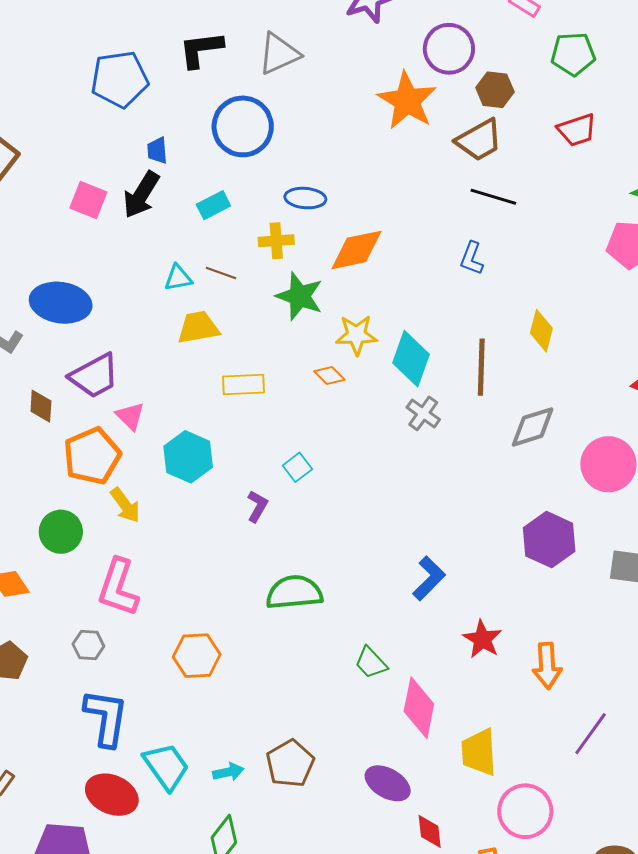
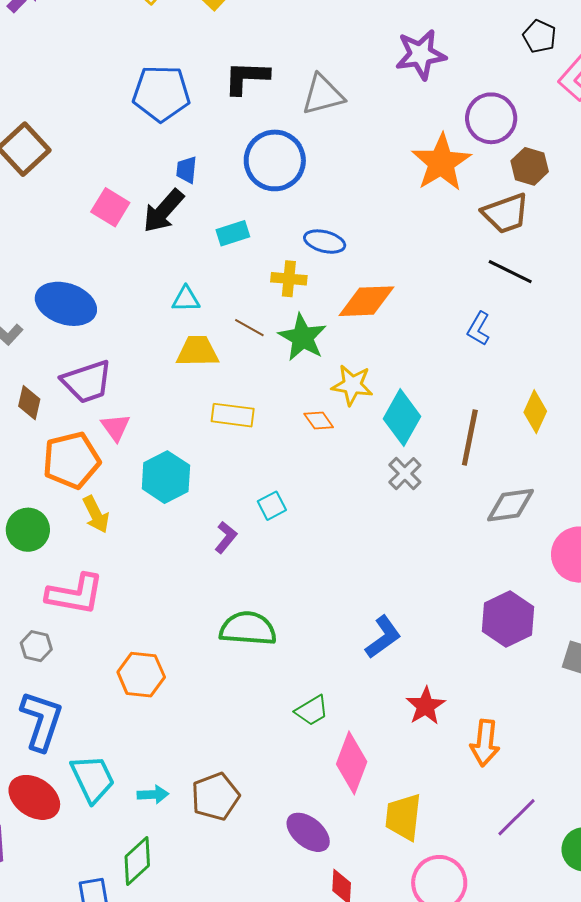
brown line: (221, 273) -> (249, 328), moved
pink L-shape: (118, 587) -> (75, 594), turned -108
green trapezoid: (371, 663) -> (312, 711), turned -87

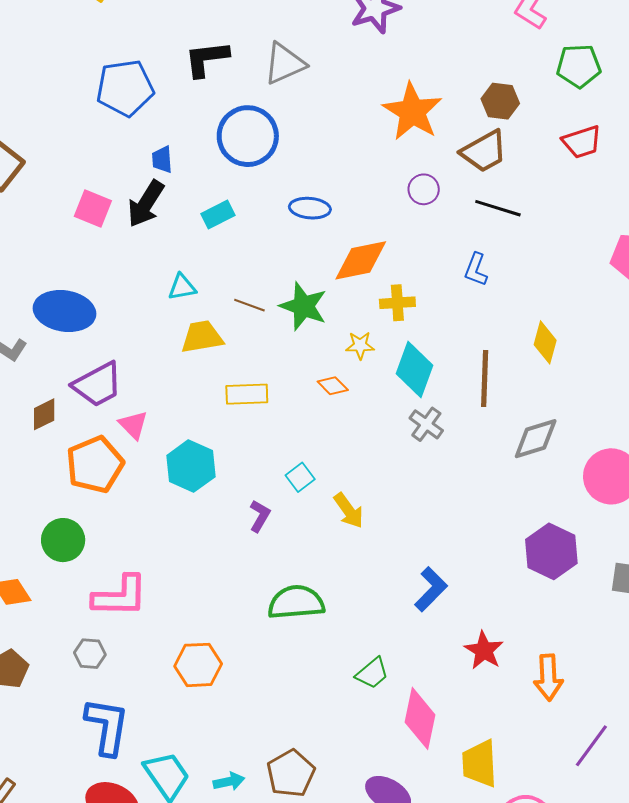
purple circle: (491, 118) -> (424, 189), moved, size x0.6
yellow cross: (289, 279) -> (397, 303), moved
yellow star: (352, 385) -> (360, 345), size x0.7
brown diamond: (29, 403) -> (44, 414), turned 60
yellow arrow: (96, 514) -> (349, 511), moved

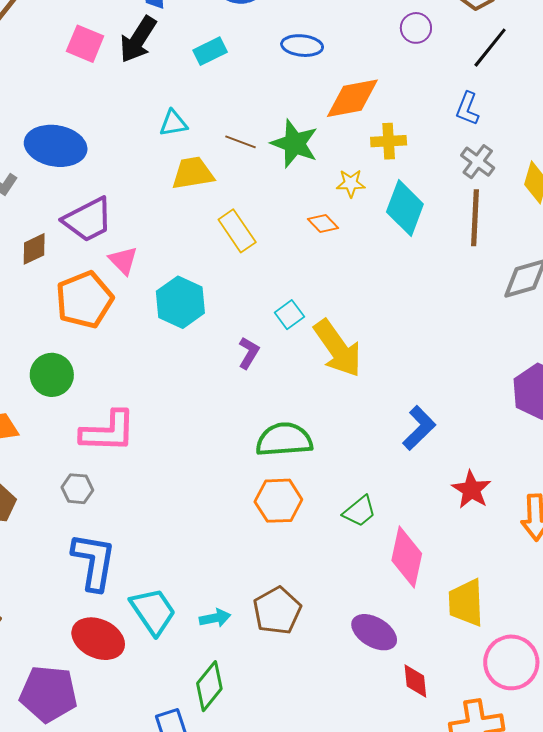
black line: (498, 208) -> (490, 48), turned -69
yellow rectangle: (247, 394) -> (237, 231), turned 57
gray cross: (426, 424) -> (478, 162), moved
yellow arrow: (349, 511) -> (338, 348), size x1.6
orange hexagon: (198, 665) -> (278, 501), moved

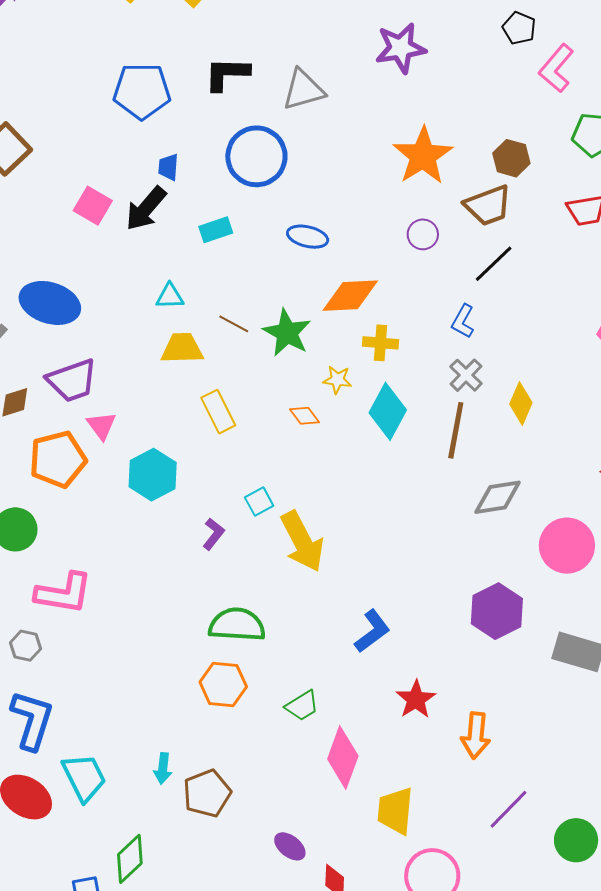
cyan arrow: (215, 618) -> (163, 768), moved, turned 100
purple ellipse: (374, 632) -> (290, 846), moved, size x0.7

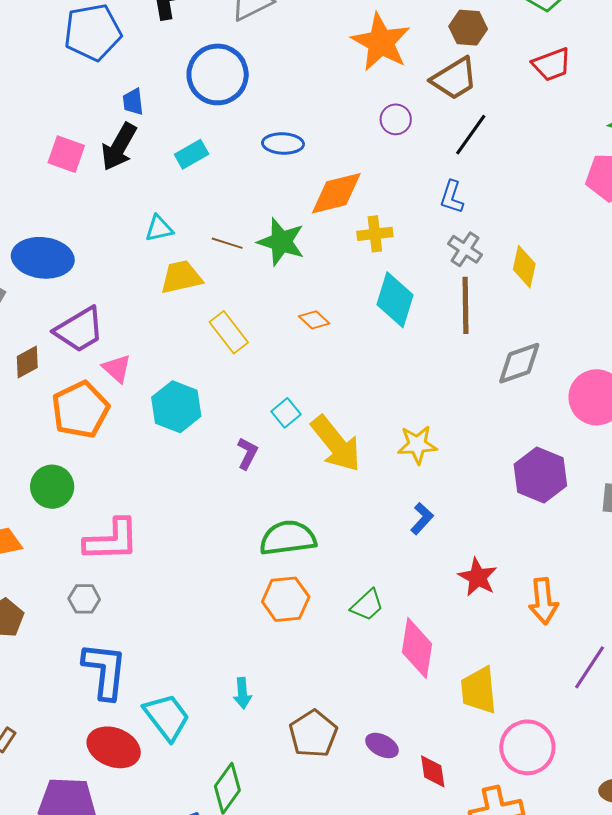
yellow star: (337, 380) -> (417, 445), moved, size x1.4
blue L-shape: (372, 631) -> (422, 519), size x0.7
brown pentagon: (207, 793) -> (313, 734), moved

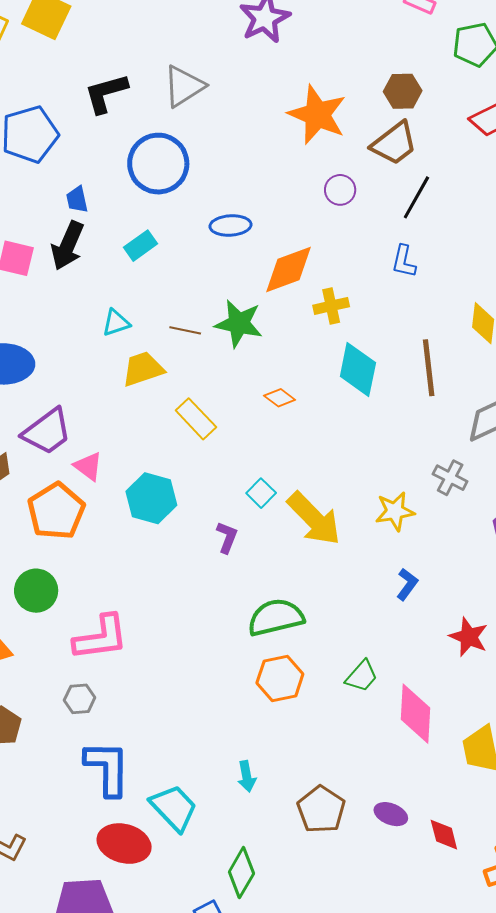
gray cross: (465, 249) -> (450, 478), moved

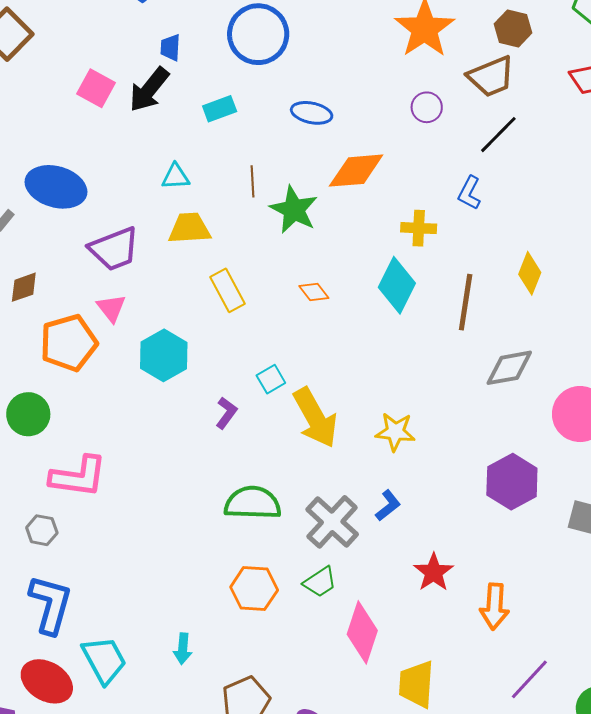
yellow cross: (331, 306) -> (419, 228), moved
brown line: (185, 330) -> (253, 181), moved, turned 60
purple trapezoid: (47, 432) -> (114, 249), moved
gray cross: (450, 478) -> (332, 522), moved, size x1.6
orange hexagon: (280, 679) -> (254, 589), moved

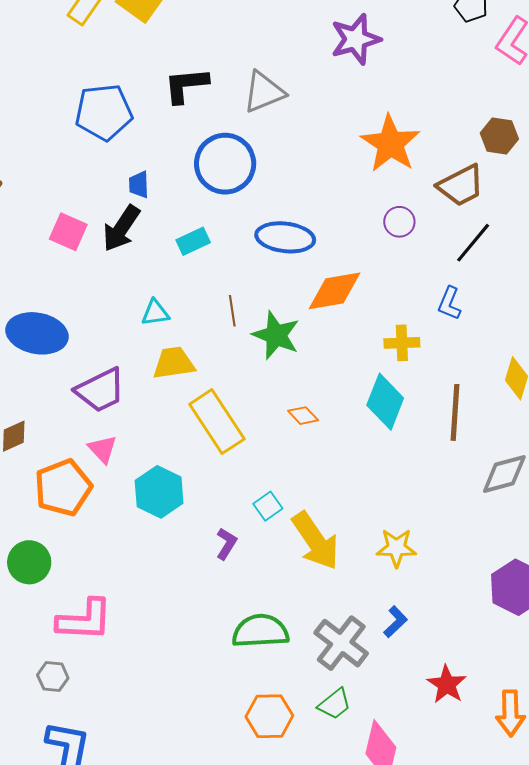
brown hexagon: (513, 28) -> (499, 136), moved
blue ellipse: (312, 113) -> (285, 237), size x1.4
yellow rectangle: (228, 290) -> (217, 422), size x1.5

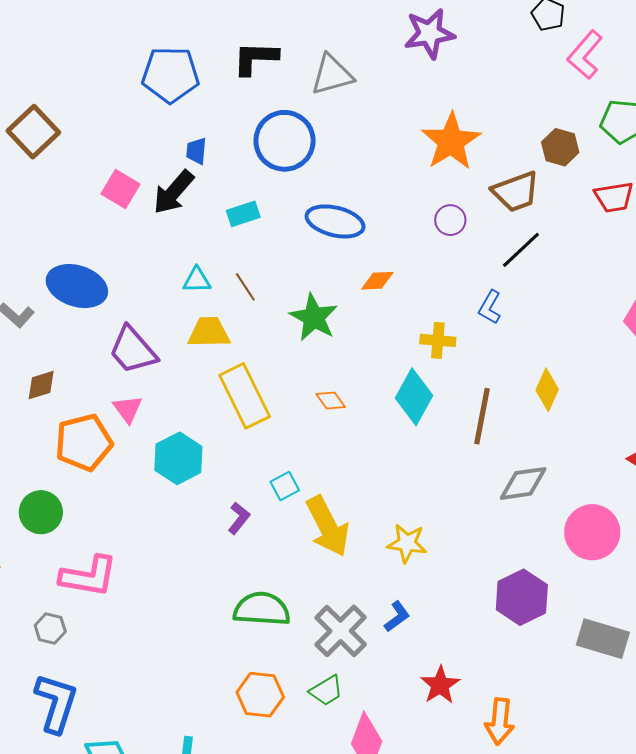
orange diamond: (335, 291) -> (377, 281), size x0.6
brown line: (232, 311) -> (245, 287), moved, turned -32
purple trapezoid: (100, 390) -> (133, 350), turned 68

